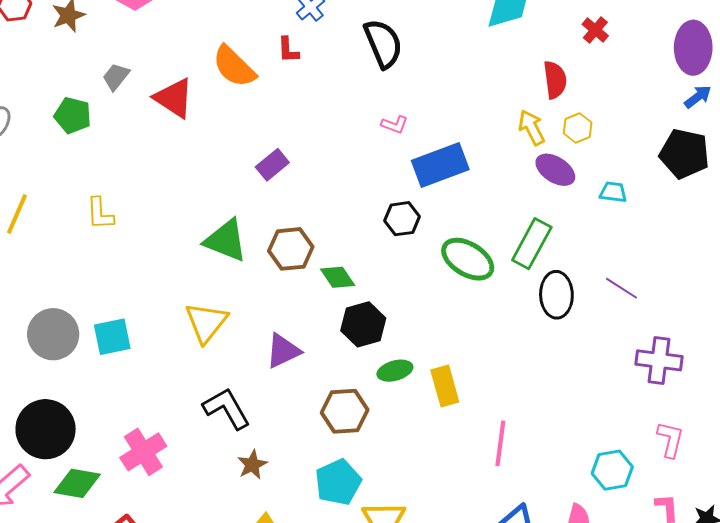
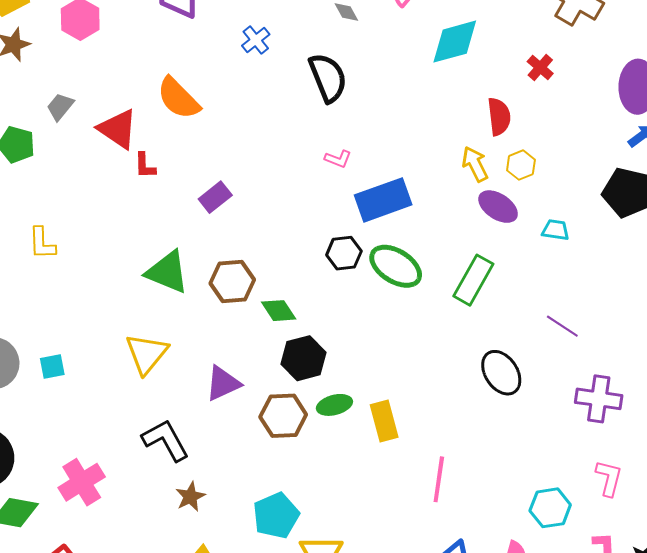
red L-shape: (288, 50) -> (145, 166), moved
green ellipse: (468, 259) -> (396, 266), moved
black ellipse: (556, 295) -> (501, 373), moved, turned -33
cyan square: (112, 337) -> (52, 366), size x0.7
brown hexagon: (345, 411) -> (283, 416), moved

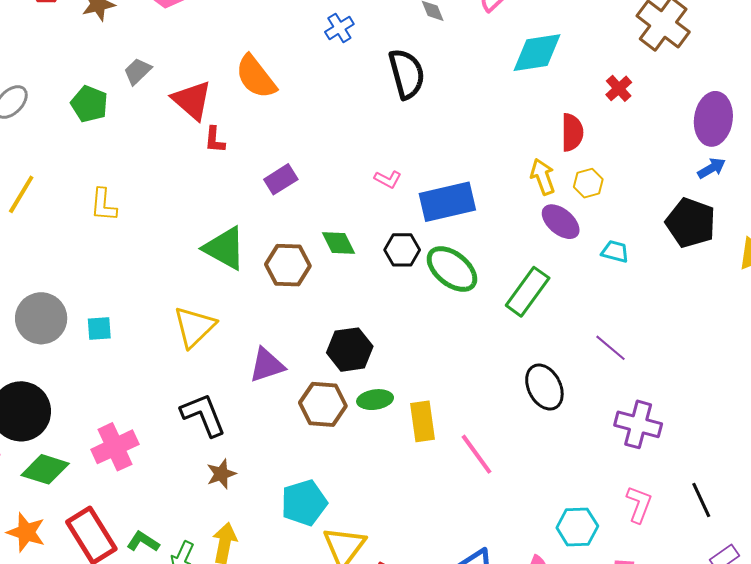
pink L-shape: (338, 159) -> (388, 179), moved
green diamond: (279, 311) -> (338, 243), moved
pink line: (439, 479) -> (476, 454), moved, turned -51

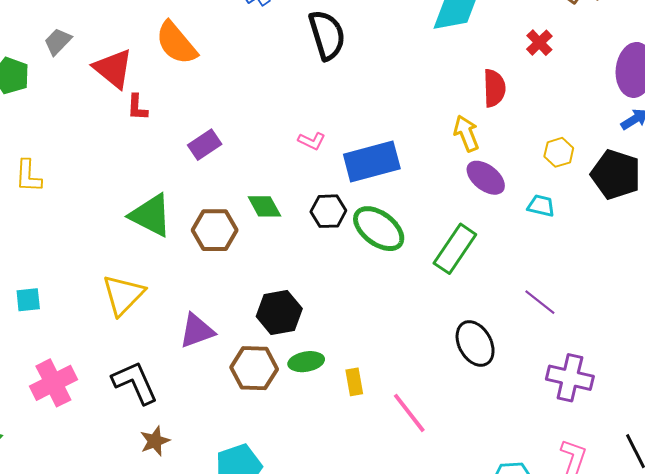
yellow hexagon: (588, 183) -> (559, 152), moved
yellow rectangle: (422, 421) -> (354, 382), size x0.7
pink cross: (115, 447) -> (53, 383), moved

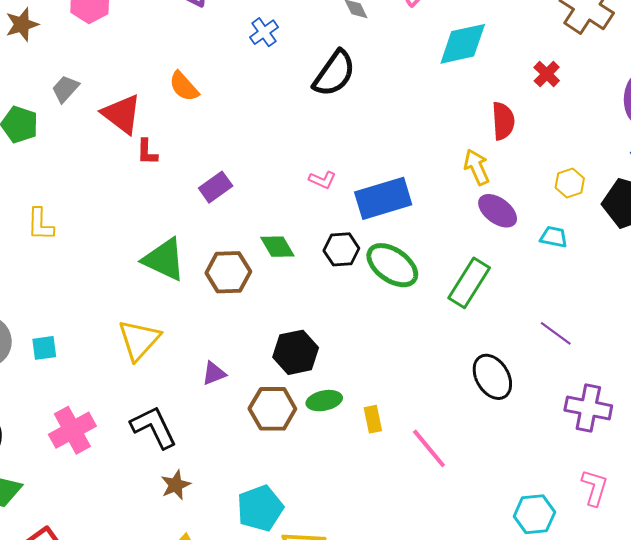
black semicircle: (327, 35) -> (334, 73), turned 54
orange semicircle: (176, 43) -> (184, 86), size x0.7
purple triangle: (197, 331) -> (214, 373), size x0.7

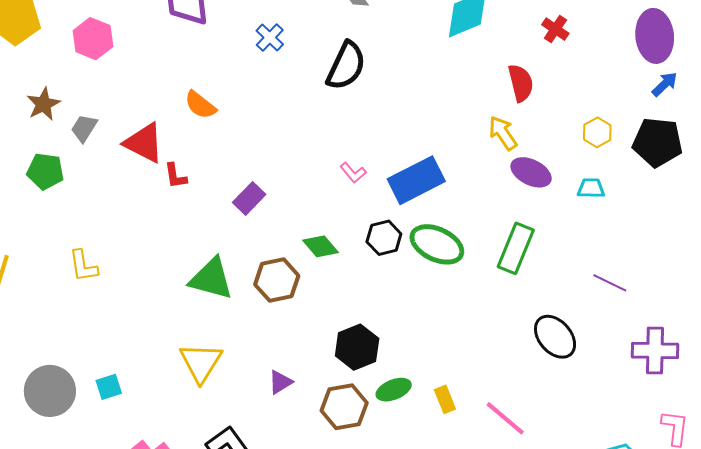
brown star: (22, 24) -> (43, 104), moved
pink L-shape: (322, 180) -> (353, 173), turned 36

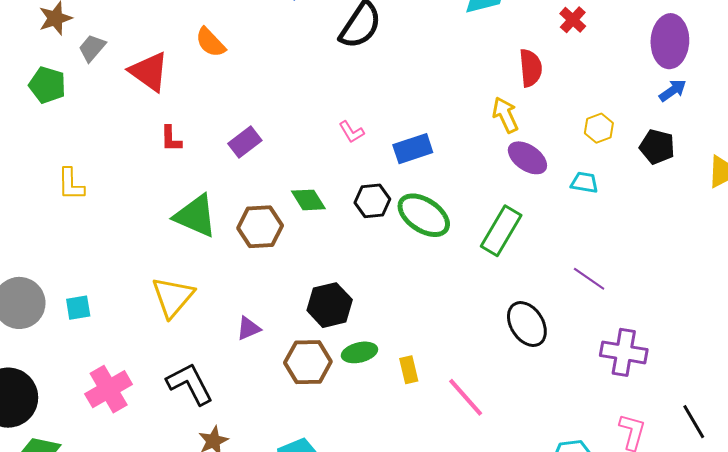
black pentagon: (658, 142) -> (657, 147), size x0.7
red L-shape: (175, 176) -> (171, 139), moved
blue rectangle: (416, 180) -> (413, 149), size x0.7

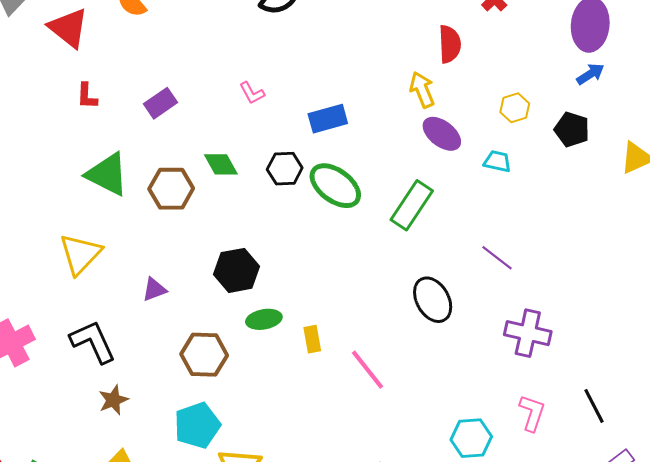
pink L-shape: (351, 132) -> (252, 93), moved
brown hexagon: (308, 362) -> (204, 355), moved

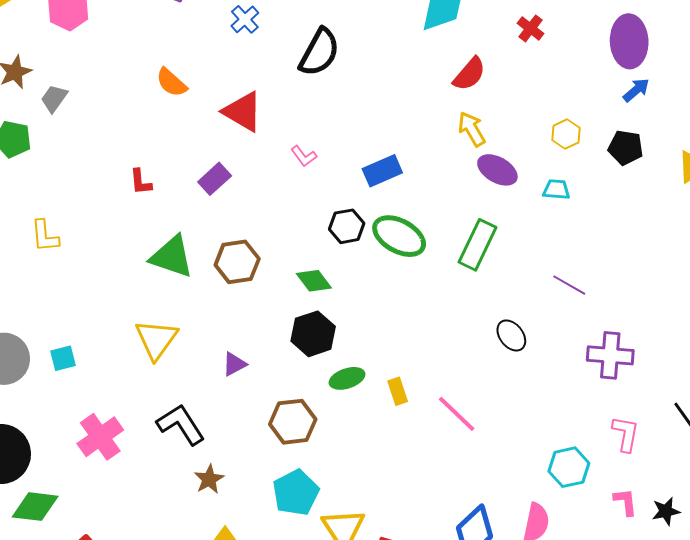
red triangle: (68, 28) -> (243, 112), moved
red semicircle: (450, 44) -> (469, 74), moved, turned 51
green diamond: (221, 164) -> (314, 281), moved
black ellipse: (433, 300) -> (511, 335), size x0.7

